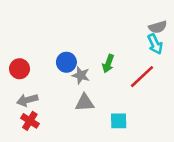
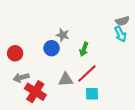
gray star: (81, 75) -> (63, 35), moved
red line: (142, 77) -> (87, 73), moved
red cross: (30, 121) -> (35, 92), moved, size x1.5

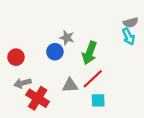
green arrow: (84, 49) -> (90, 53), size x1.5

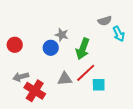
gray semicircle: (131, 23) -> (105, 21), moved
red circle: (16, 57) -> (15, 45), moved
cyan square: (98, 100) -> (99, 85), moved

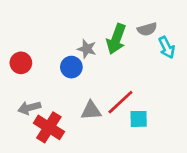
green arrow: (83, 49) -> (116, 39), moved

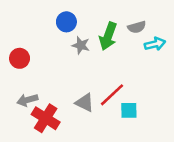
cyan arrow: (167, 47) -> (155, 44), turned -78
blue circle: (71, 67) -> (66, 22), moved
gray triangle: (91, 111) -> (85, 103), turned 30

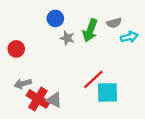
gray triangle: (85, 103) -> (54, 100), moved
cyan square: (129, 110) -> (108, 92), size x1.5

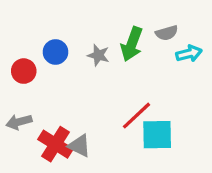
blue circle: (55, 18) -> (56, 52), moved
gray arrow: (23, 84) -> (19, 122), moved

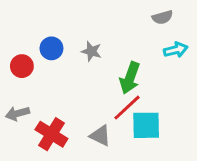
gray semicircle: (167, 33) -> (162, 17), moved
green arrow: (132, 44) -> (130, 78), moved
gray triangle: (79, 146) -> (100, 136), moved

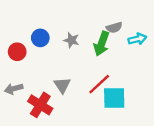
gray semicircle: (162, 17) -> (114, 27), moved
green arrow: (130, 78) -> (102, 44), moved
gray triangle: (100, 136) -> (62, 85), moved, turned 30

